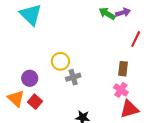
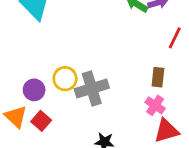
yellow circle: (60, 61) -> (65, 79), moved
gray cross: (73, 77) -> (92, 88), size x1.6

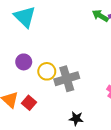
purple circle: (34, 90) -> (24, 62), moved

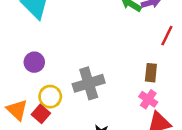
yellow circle: (47, 71) -> (50, 97), moved

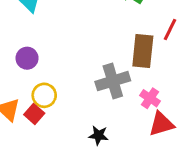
brown rectangle: (151, 73) -> (143, 51), moved, size x1.6
gray cross: (89, 83) -> (113, 81), moved

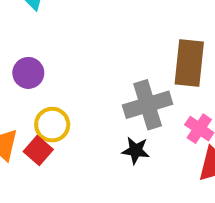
black star: (99, 135) -> (136, 150), moved

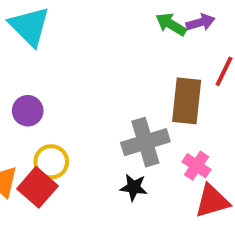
red square: (38, 150) -> (37, 187), size x1.4

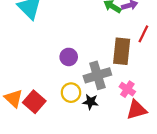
purple circle: (28, 111) -> (69, 57), moved
yellow circle: (51, 162) -> (71, 93), moved

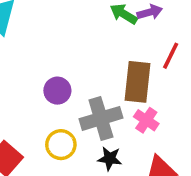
pink cross: (127, 89) -> (146, 120), moved
black star: (91, 102) -> (110, 159), moved

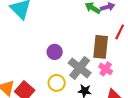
gray cross: (101, 118) -> (80, 68), turned -35

